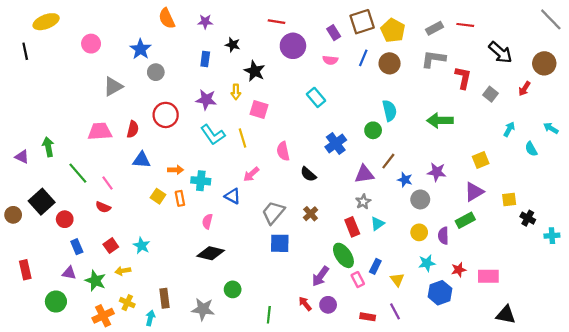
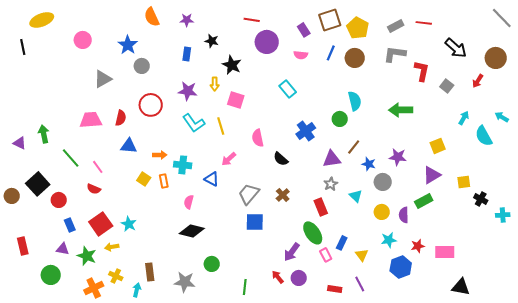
cyan semicircle: (531, 149) -> (484, 136), size x1.5
cyan triangle: (377, 224) -> (356, 196), moved, turned -40
red square: (111, 246) -> (101, 224), size x1.6

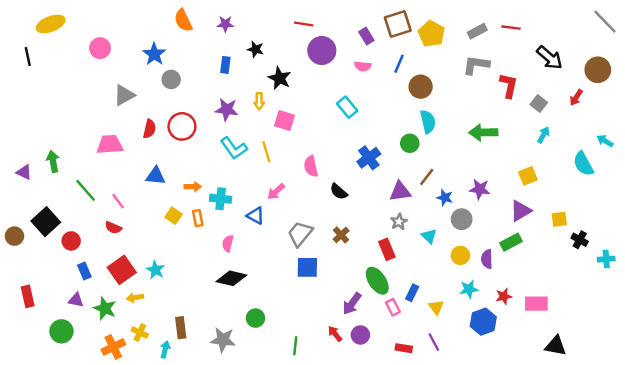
brown circle: (355, 58) -> (421, 87), moved
red semicircle: (121, 118) -> (149, 129), moved
cyan arrow: (464, 118) -> (544, 135), moved

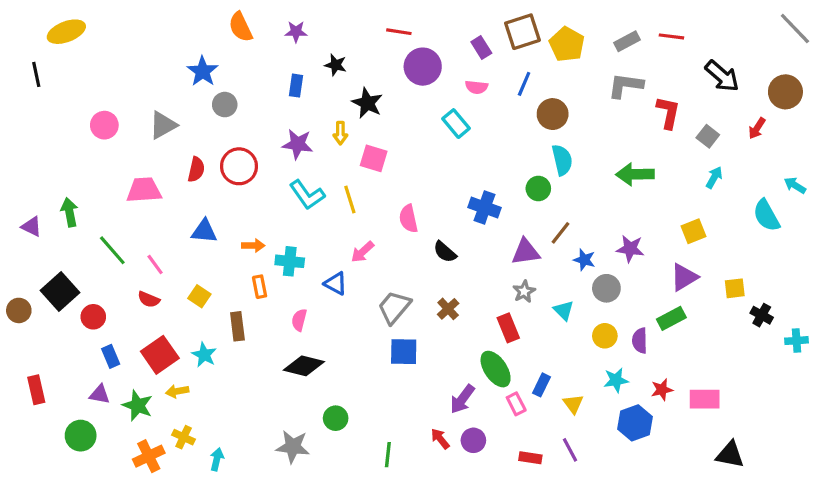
pink circle: (100, 48) -> (104, 125), moved
cyan rectangle: (347, 107) -> (456, 124), moved
blue cross: (369, 158) -> (484, 207), turned -35
yellow square: (174, 216) -> (199, 296), moved
brown rectangle: (181, 328) -> (237, 326), moved

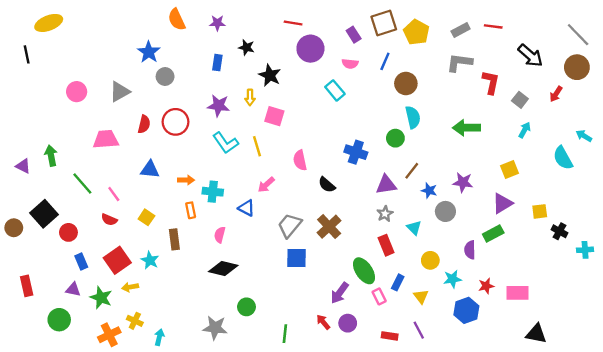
gray line: (795, 29) -> (578, 35), moved
brown cross: (448, 309) -> (329, 227), size x1.5
red rectangle: (508, 328) -> (386, 245), moved
yellow circle: (605, 336) -> (430, 260), moved

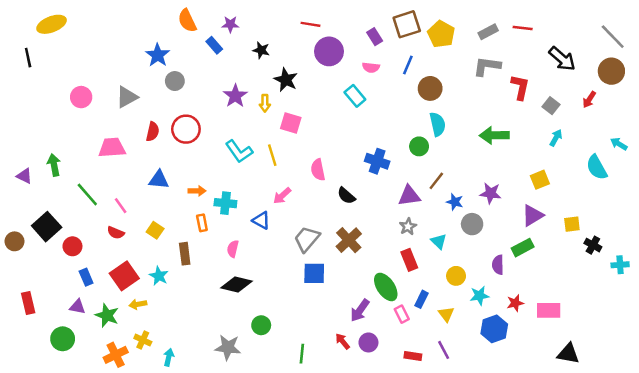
blue rectangle: (217, 63) -> (214, 45), moved, turned -49
purple star: (219, 106) -> (235, 96), moved, turned 30

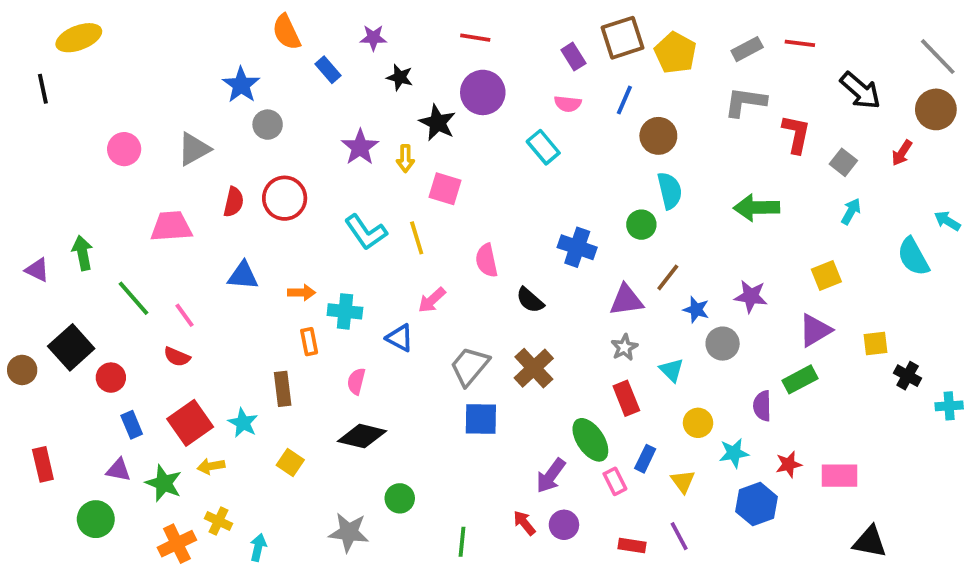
purple star: (230, 24) -> (373, 38), moved
purple circle: (329, 51) -> (483, 92), moved
yellow square: (155, 230) -> (290, 462), moved

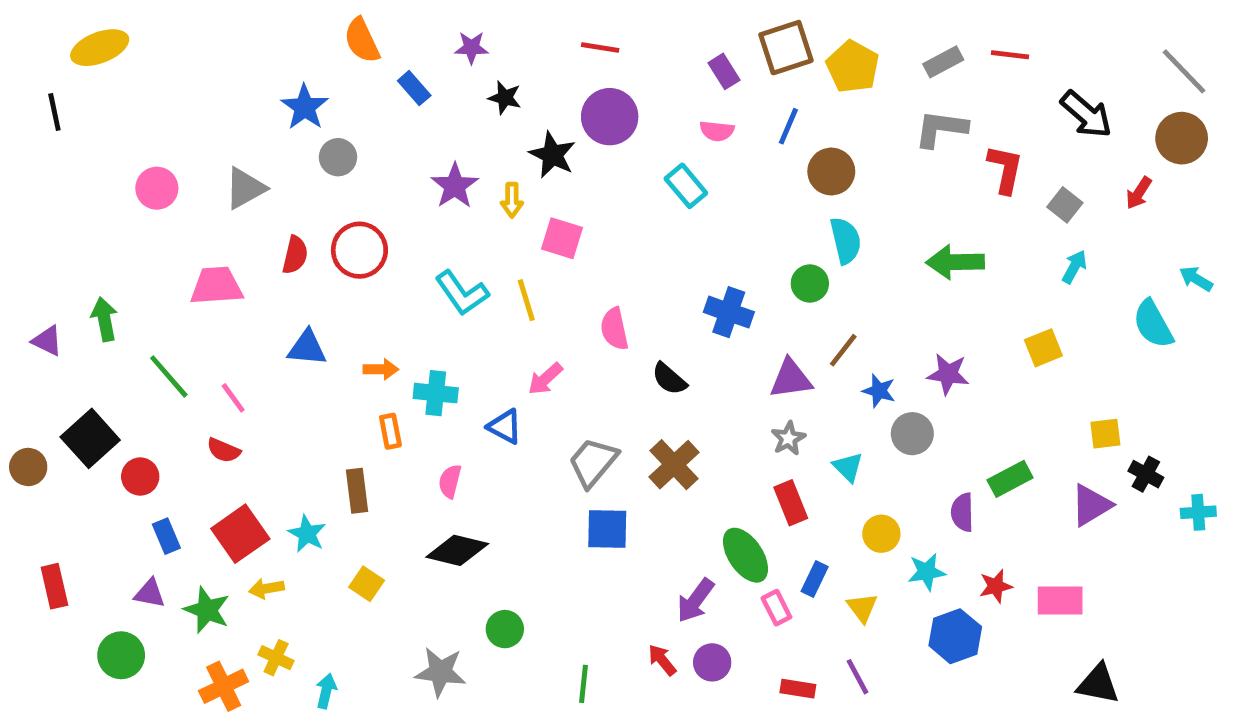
purple triangle: (815, 330) -> (1091, 505), moved

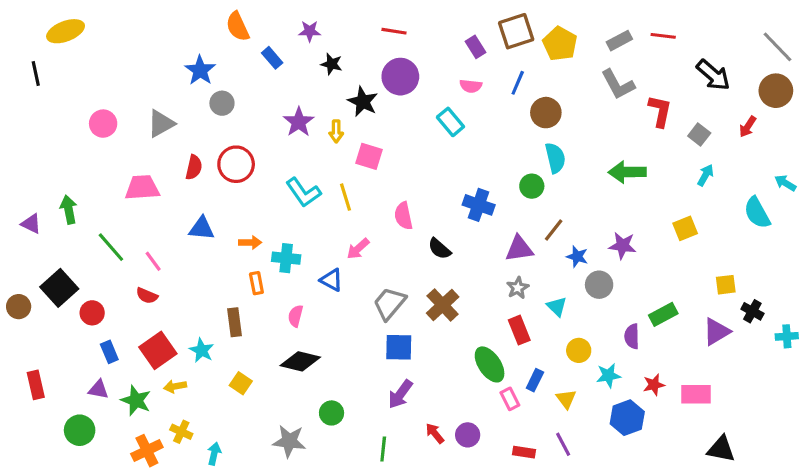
gray L-shape: (941, 129) -> (618, 84), turned -126
purple arrow: (695, 600) -> (400, 394), moved

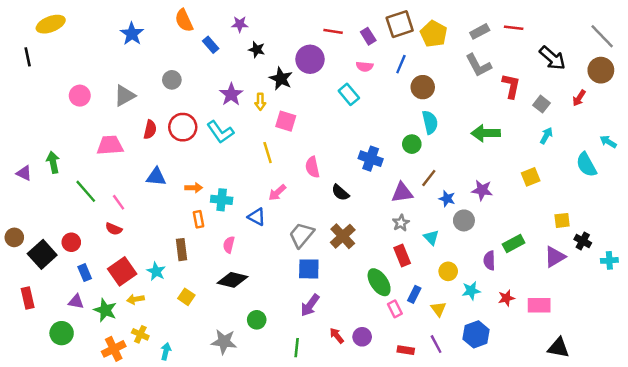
red line: (394, 31) -> (333, 31), moved
blue star: (200, 70) -> (132, 34), moved
cyan L-shape: (303, 192) -> (220, 132), moved
black square: (59, 288) -> (42, 254), moved
blue hexagon: (627, 418) -> (476, 334), moved

